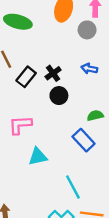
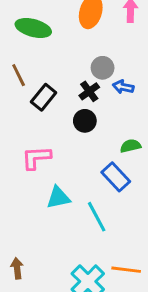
gray circle: (87, 30) -> (103, 68), moved
black cross: (53, 73) -> (89, 91), moved
cyan line: (73, 187) -> (97, 217), moved

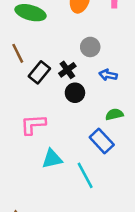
blue arrow: (123, 87) -> (108, 75), moved
black cross: (89, 91) -> (67, 70), moved

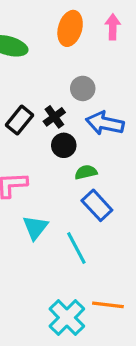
blue arrow: (108, 75) -> (105, 123), size x1.6
green semicircle: (114, 114) -> (86, 172), moved
cyan triangle: (52, 159) -> (35, 227), turned -40

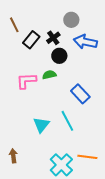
green semicircle: (86, 172) -> (49, 75), moved
cyan triangle: (35, 227) -> (41, 125), moved

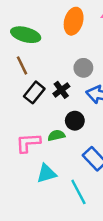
brown line: (14, 25) -> (22, 65), moved
black circle: (59, 56) -> (75, 121), moved
cyan triangle: (41, 125) -> (47, 174), moved, turned 36

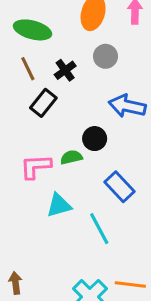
gray circle: (83, 68) -> (105, 56), moved
black cross: (61, 90) -> (65, 70), moved

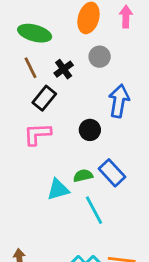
blue arrow: (127, 106) -> (119, 101), turned 88
green semicircle: (71, 157) -> (83, 176), moved
pink L-shape: (36, 167) -> (37, 134), moved

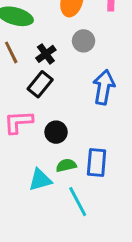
black rectangle: (44, 98) -> (40, 84), moved
black circle: (90, 130) -> (56, 132), moved
blue rectangle: (112, 173) -> (97, 162), turned 48

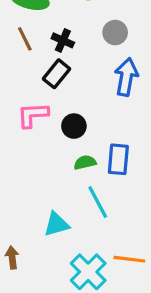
gray circle: (84, 41) -> (115, 33), moved
black cross: (46, 54) -> (63, 40), turned -30
cyan triangle: (40, 180) -> (56, 224), moved

